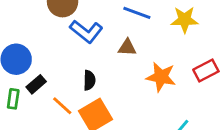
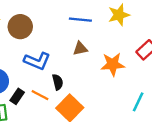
blue L-shape: (86, 31) -> (37, 61), moved
orange line: (62, 106) -> (40, 95), moved

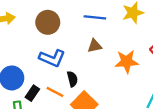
brown circle: (20, 27) -> (48, 22), moved

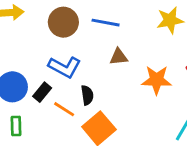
blue line: (95, 17) -> (106, 23), moved
black rectangle: (32, 93) -> (42, 92), moved

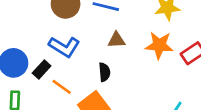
orange star: (157, 80) -> (159, 45), moved
black semicircle: (87, 95) -> (104, 72), moved

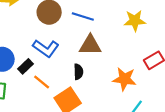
brown triangle: (116, 40) -> (90, 45), size x1.5
orange star: (159, 45) -> (124, 79), moved

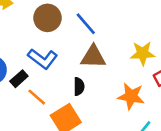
blue line: (83, 16) -> (86, 24), turned 30
yellow star: (135, 21) -> (143, 53), moved

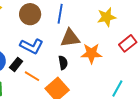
blue line: (86, 24) -> (60, 14), turned 60
yellow star: (143, 53) -> (107, 17), moved
orange star: (131, 96) -> (91, 53), moved

